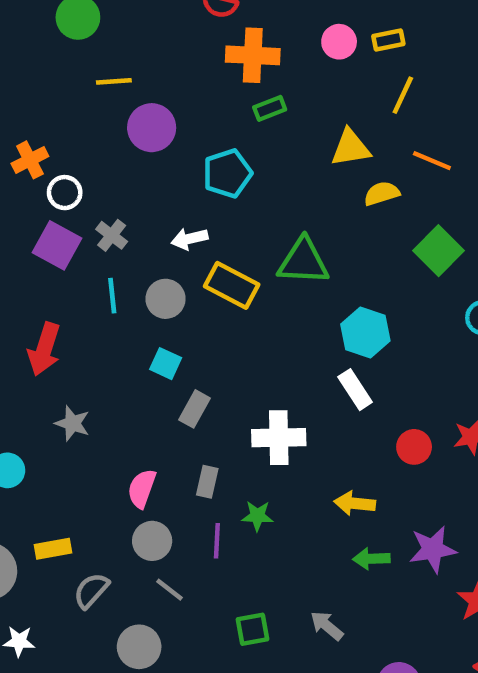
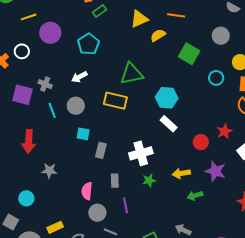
white circle: (65, 193) -> (22, 51), moved
yellow rectangle: (232, 285) -> (115, 101), moved
green star: (257, 516) -> (149, 180), moved
purple star: (433, 549) -> (215, 171), moved, turned -30

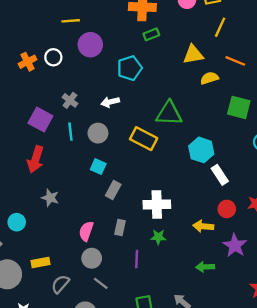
green square: (189, 54) -> (239, 107), turned -30
purple square: (22, 95) -> (40, 119), moved
white rectangle: (169, 124) -> (220, 175), moved
yellow arrow: (181, 173) -> (203, 226), moved
purple line: (126, 205) -> (137, 259), moved

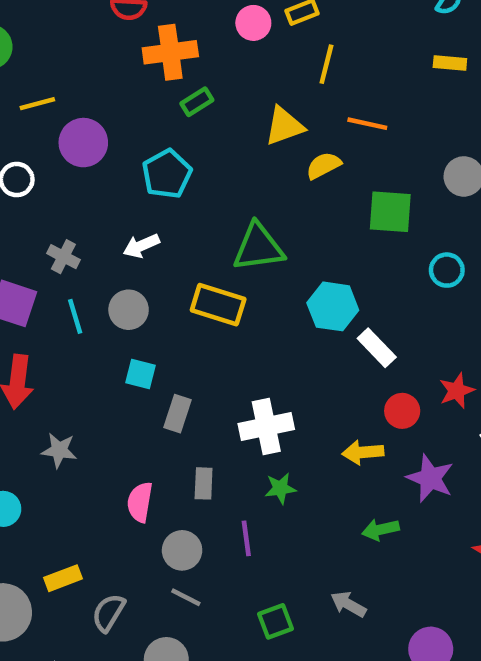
gray circle: (92, 258) -> (182, 550), moved

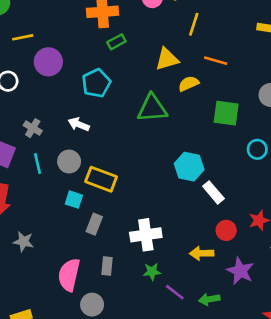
white arrow: (141, 246) -> (79, 124), turned 42
green triangle: (258, 247) -> (152, 108), moved
yellow rectangle: (218, 305) -> (101, 179), moved
pink semicircle: (140, 502) -> (69, 275), size x1.4
purple line: (246, 538) -> (175, 292), moved, turned -48

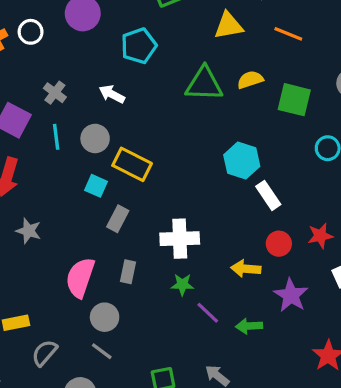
yellow semicircle: (189, 84) -> (250, 80), moved

